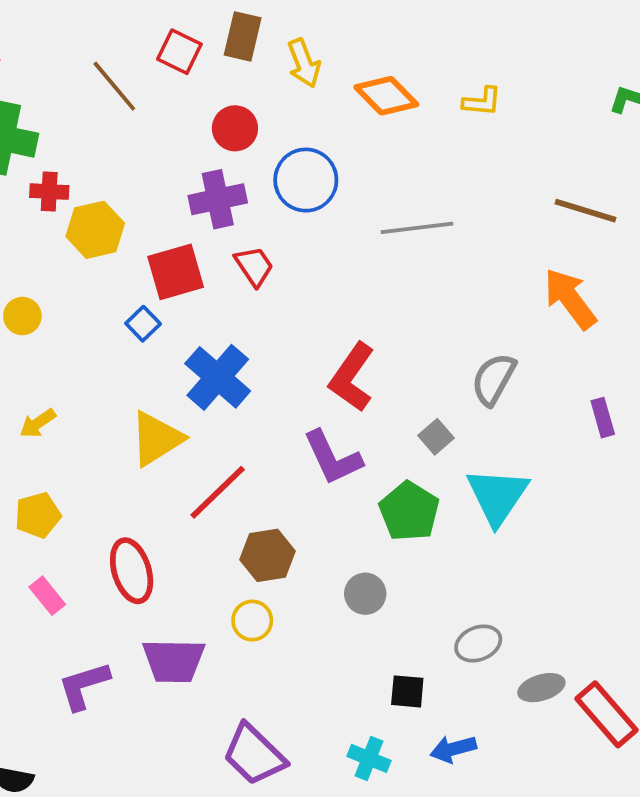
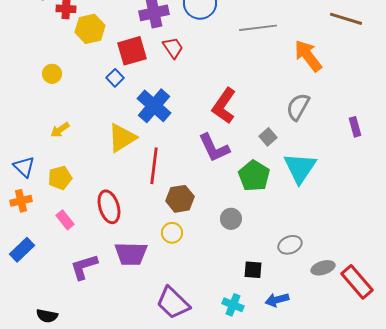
orange arrow: (570, 299) -> (308, 56), moved
red line: (218, 492) -> (154, 166), turned -39

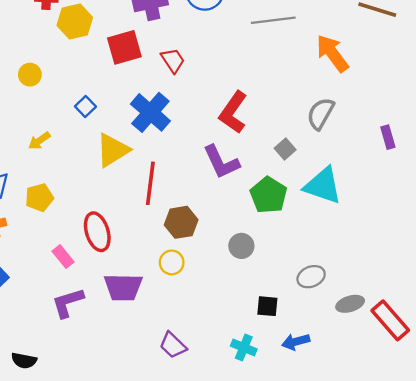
red trapezoid: (173, 48) -> (173, 60), moved
blue square: (115, 78) -> (85, 106), moved
cyan triangle: (300, 168) -> (323, 186), turned -45
pink rectangle: (65, 220) -> (63, 257), moved
purple trapezoid: (173, 303) -> (173, 345), size x0.7

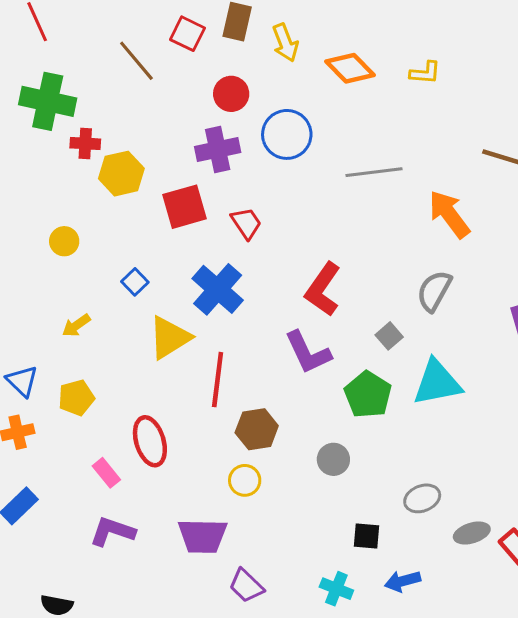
cyan triangle: (323, 186) -> (437, 383), turned -30
purple trapezoid: (123, 287) -> (203, 536), moved
purple L-shape: (68, 303) -> (112, 532), turned 36

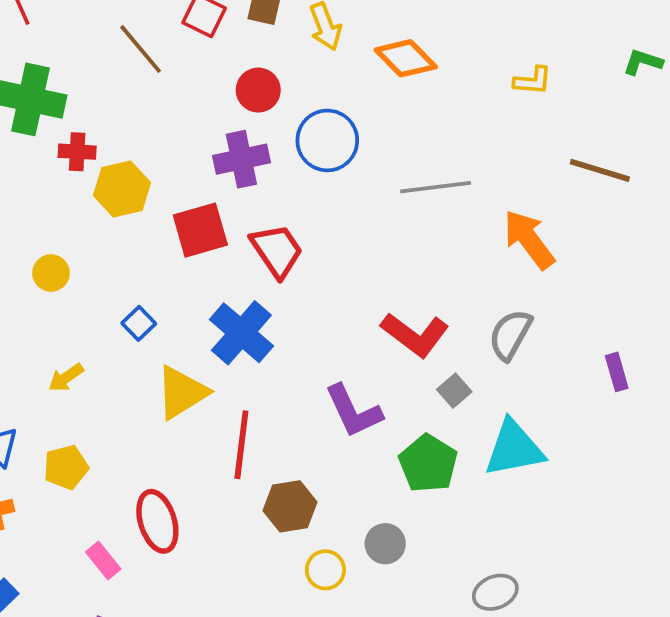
yellow L-shape: (425, 73) -> (533, 81), moved
red trapezoid: (246, 223) -> (277, 251), size x1.4
red L-shape: (323, 289) -> (415, 335), moved, turned -88
yellow circle: (245, 480) -> (325, 570), moved

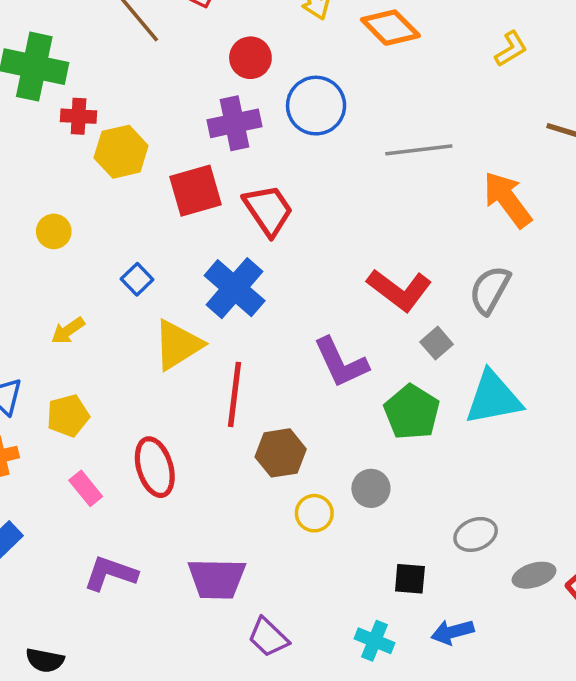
yellow L-shape: (533, 81) -> (511, 49), turned -36
pink rectangle: (103, 561) -> (86, 488), moved

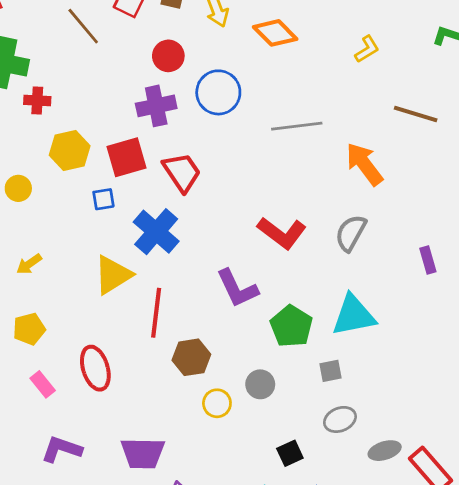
yellow hexagon: (121, 152) -> (70, 151), moved
blue square: (137, 279) -> (103, 199), moved, turned 35
gray square: (437, 343) -> (331, 371), moved, turned 30
black square: (410, 579) -> (290, 453), turned -30

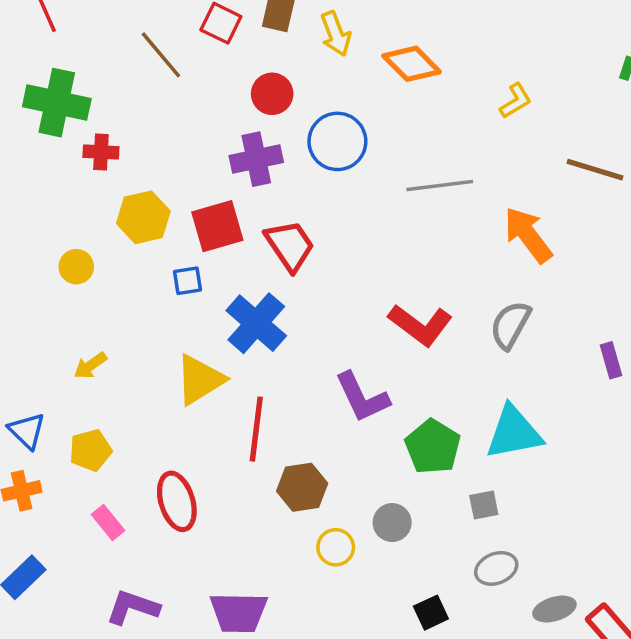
yellow L-shape: (367, 49) -> (516, 101), moved

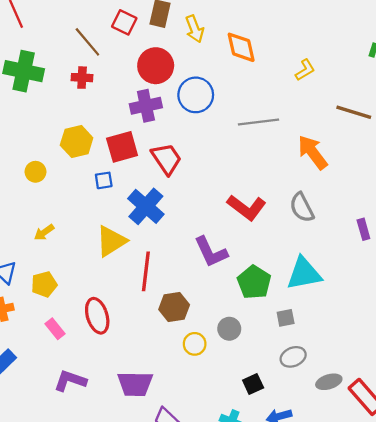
orange diamond: (412, 64) -> (241, 47), turned 32
red circle: (272, 94) -> (156, 66), size x1.4
red cross: (101, 152) -> (82, 78), moved
gray semicircle: (510, 325) -> (302, 207), turned -56

